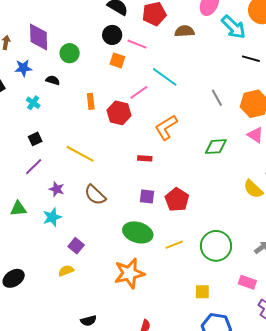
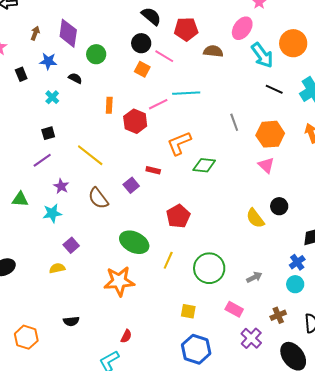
cyan line: (165, 77) -> (186, 93), turned -48
green diamond: (216, 147) -> (204, 165), moved
purple square: (147, 196) -> (131, 185), moved, turned 35
yellow line: (174, 245) -> (168, 260), turned -54

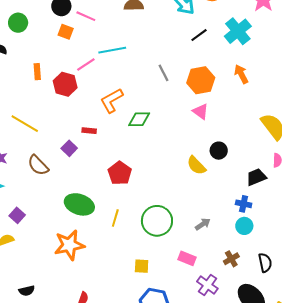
black line: (274, 89) -> (199, 35), turned -54
blue cross: (297, 262) -> (244, 204), turned -35

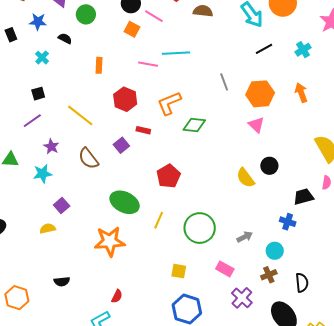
cyan cross: (238, 31) -> (303, 50), size x0.6
pink line: (86, 65) -> (148, 64), turned 36
red hexagon: (65, 84) -> (125, 99), moved
cyan circle: (244, 226) -> (275, 251), moved

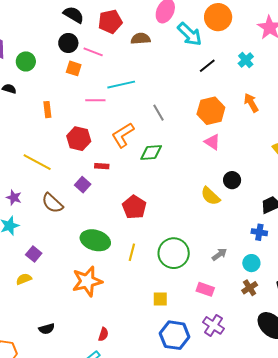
gray line: (224, 82) -> (158, 113), moved
purple cross: (242, 298) -> (213, 325), moved

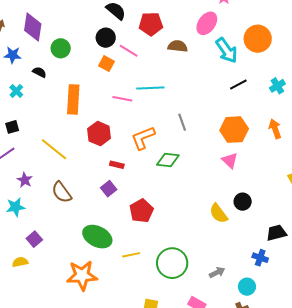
orange rectangle: (47, 110) -> (73, 99), size x1.8
purple square: (83, 185) -> (109, 189), moved
yellow line: (132, 252) -> (131, 255), turned 54

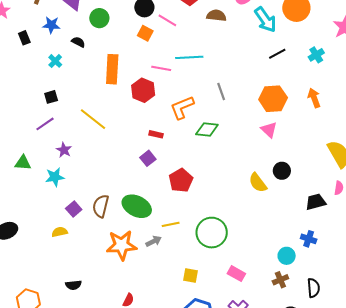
red hexagon: (99, 134) -> (143, 90), moved
brown semicircle: (62, 192) -> (101, 206), moved, turned 50
blue cross: (260, 258) -> (309, 239), moved
gray arrow: (217, 272) -> (154, 241), moved

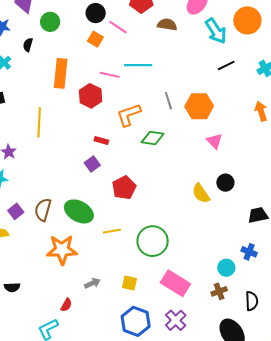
black semicircle: (78, 42) -> (28, 45), turned -104
orange hexagon: (273, 99) -> (199, 106), moved
yellow line: (93, 119) -> (39, 122), turned 52
gray arrow: (154, 241) -> (92, 283), moved
pink rectangle: (236, 274) -> (175, 283), size x1.6

